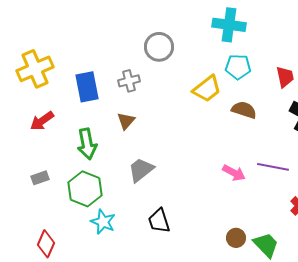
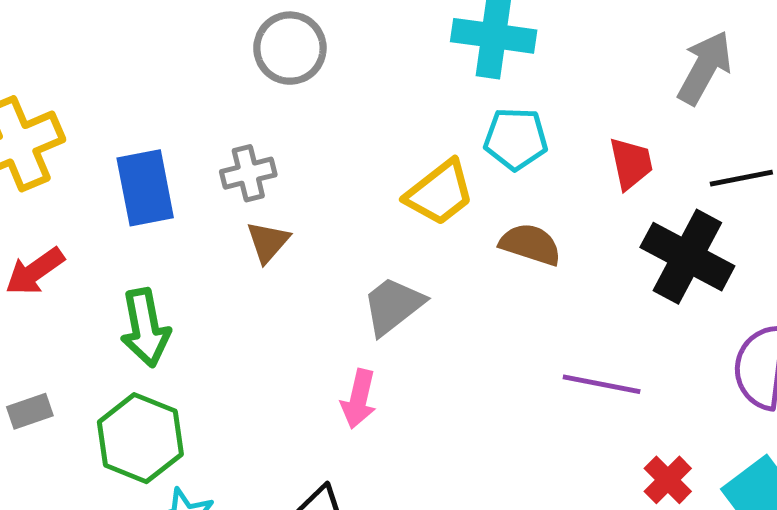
gray circle: (159, 47) -> (290, 48), moved
brown triangle: (126, 121) -> (268, 242), moved
gray trapezoid: (141, 170) -> (393, 306), moved
pink arrow: (234, 173) -> (359, 399), moved, turned 75

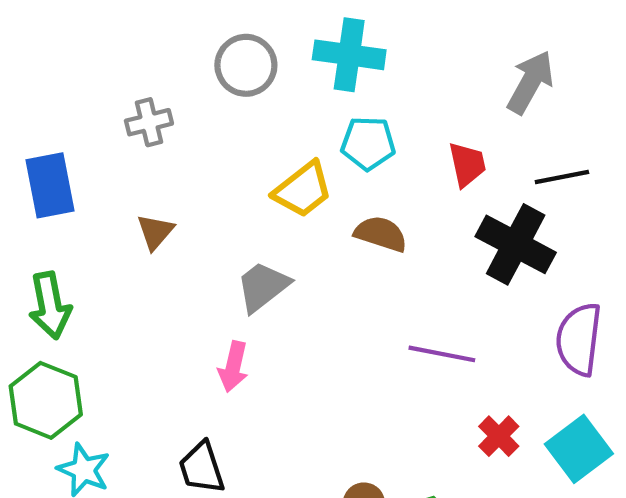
gray circle: (290, 48) -> (246, 65), moved
gray cross: (248, 173) -> (149, 122), moved

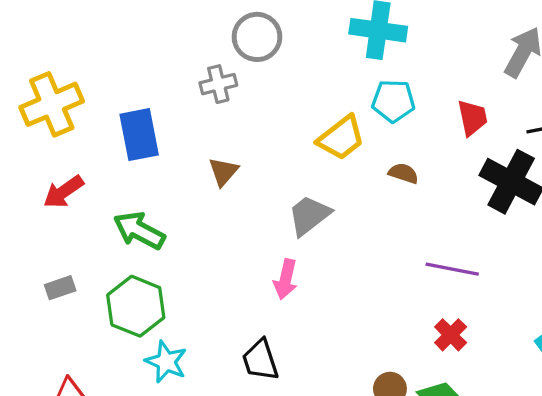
gray circle: (246, 65) -> (257, 37), moved
brown semicircle: (381, 234) -> (403, 173), size x0.7
green arrow: (50, 306) -> (139, 230), turned 129
red cross: (499, 436) -> (451, 335), moved

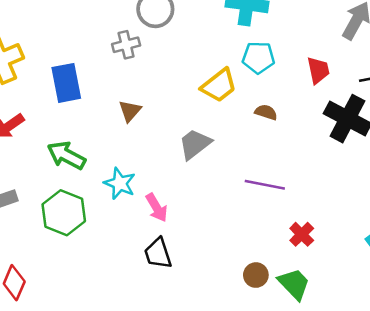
purple line: (452, 269) -> (265, 185), moved
pink arrow: (286, 279) -> (157, 208), moved, turned -44
cyan star: (166, 362) -> (120, 183), moved

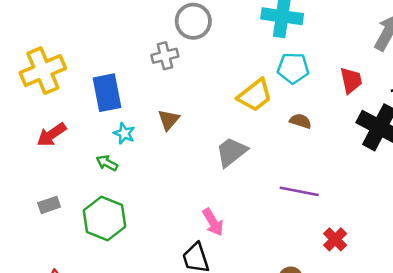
green arrow: (66, 155) -> (107, 163), size x0.6
cyan star: (120, 183) -> (124, 133), moved, size x0.7
pink arrow: (157, 208) -> (213, 222), moved

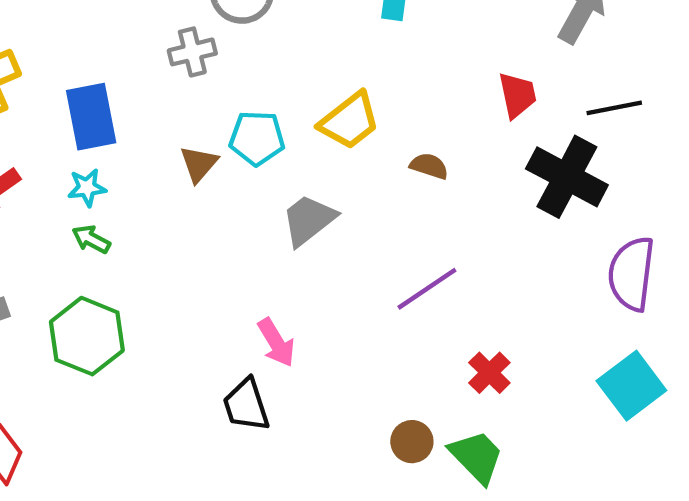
cyan pentagon: (293, 68) -> (257, 138), moved
cyan star: (124, 133) -> (87, 188), moved, turned -30
purple line: (299, 191) -> (427, 289), turned -45

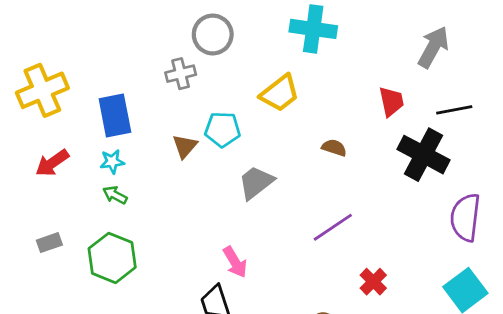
yellow trapezoid: (349, 121) -> (280, 93), moved

